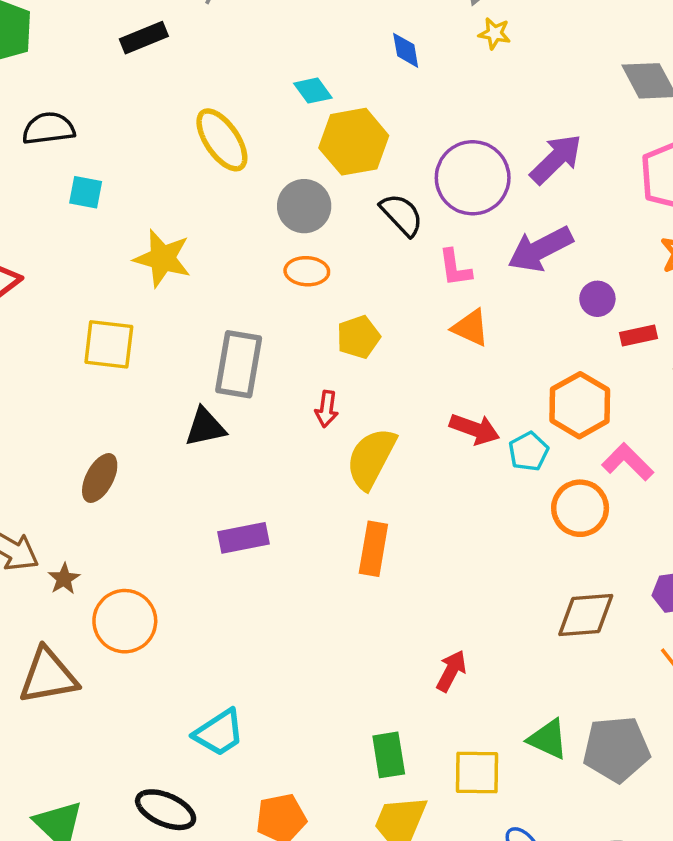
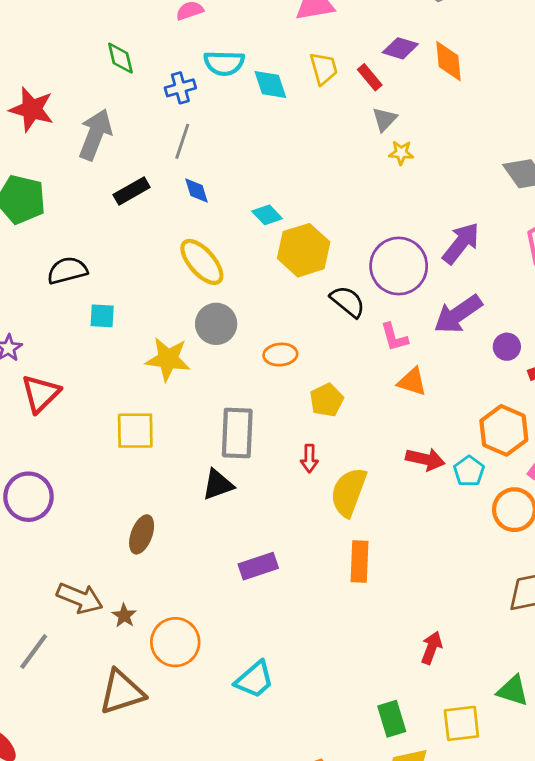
blue diamond: (406, 50) -> (196, 191), moved
gray circle: (304, 206) -> (216, 324), moved
cyan trapezoid: (219, 733) -> (254, 680), moved

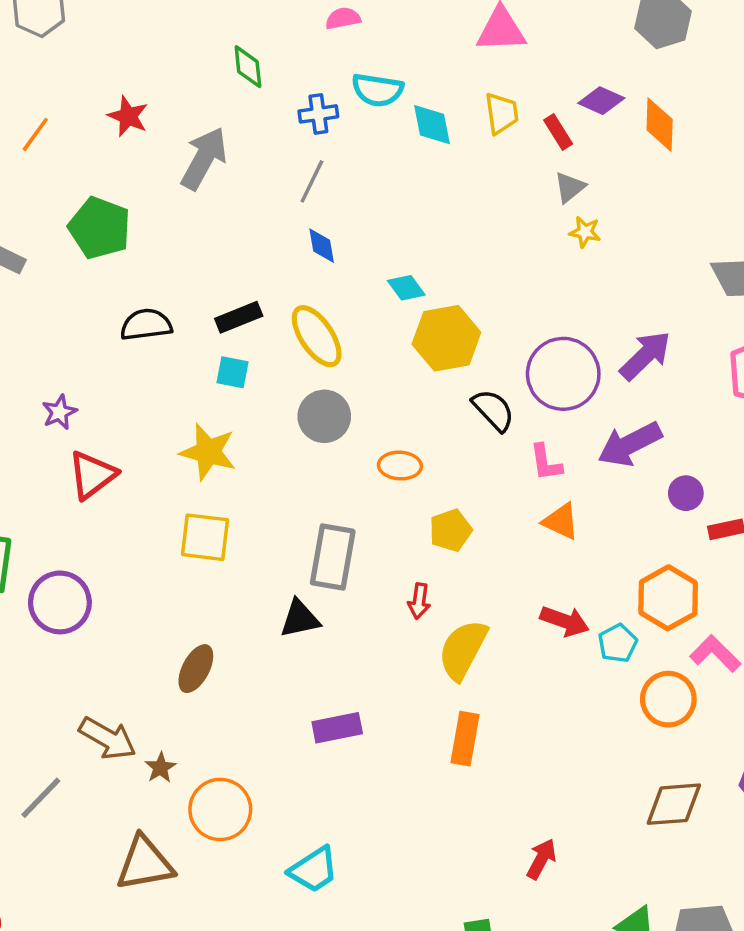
red star: (32, 109) -> (128, 116), size x0.7
black rectangle: (132, 191) -> (239, 317), moved
cyan square: (102, 316) -> (232, 372), moved
yellow star: (168, 359) -> (208, 452), moved

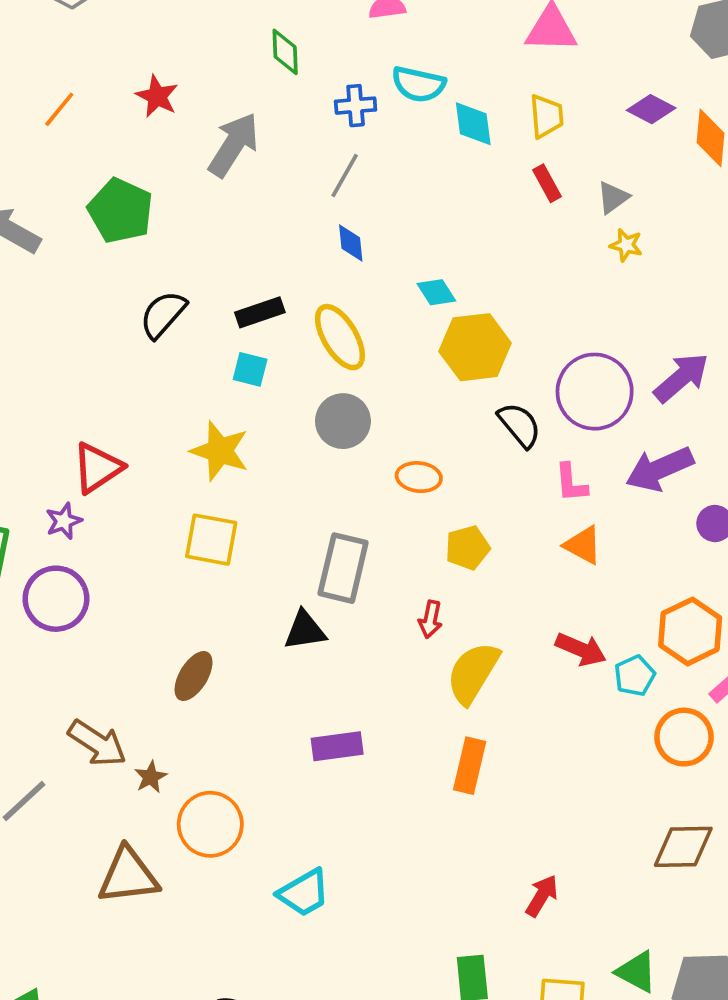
red rectangle: (558, 132) -> (547, 183), moved
black semicircle: (146, 325) -> (163, 314), turned -45
purple star: (59, 412) -> (64, 521), moved

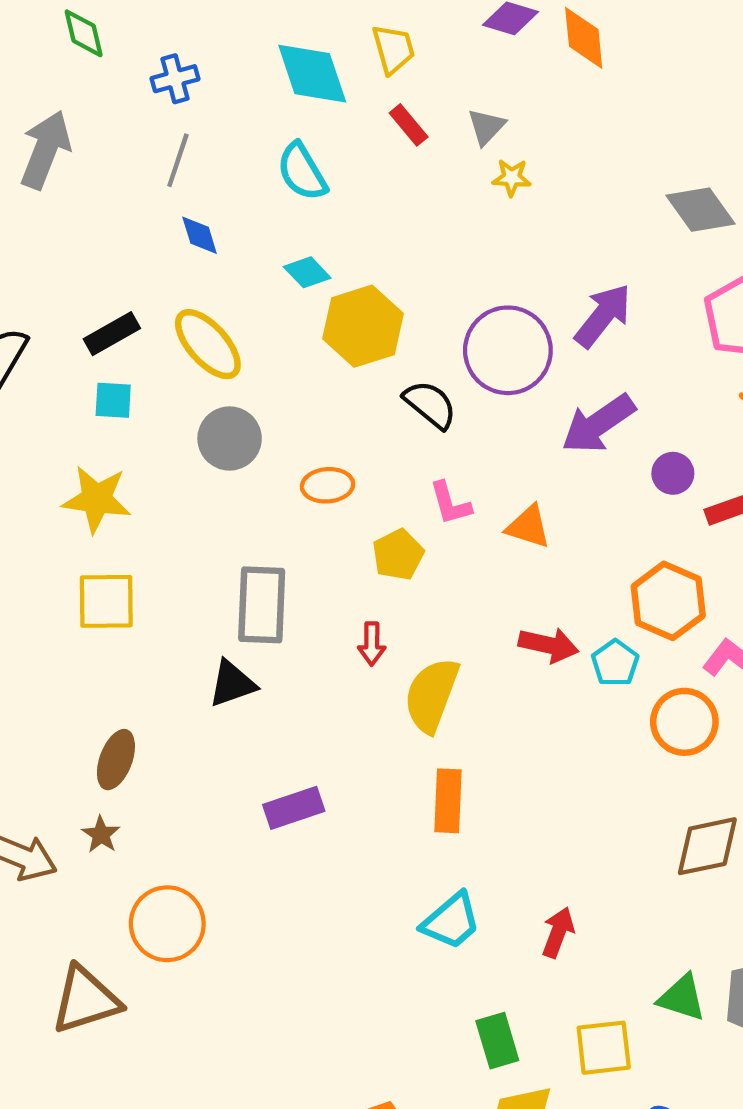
cyan semicircle: (419, 84) -> (302, 172), moved, turned 58
cyan diamond: (473, 124) -> (312, 74), size x1.4
pink L-shape: (571, 483) -> (450, 503), moved
brown star: (151, 777) -> (101, 835), moved
cyan trapezoid: (304, 893) -> (451, 921), moved

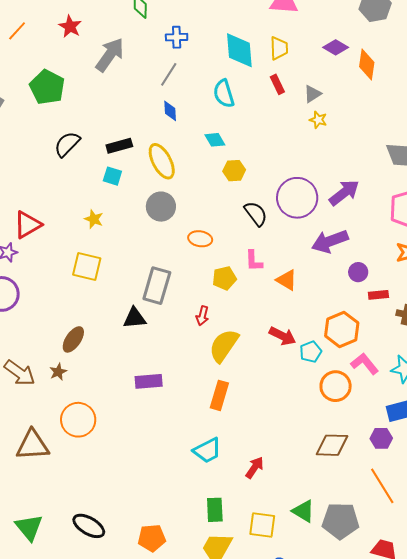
yellow hexagon: (363, 326) -> (234, 171), size x0.6
yellow star: (97, 499) -> (94, 219), size x0.6

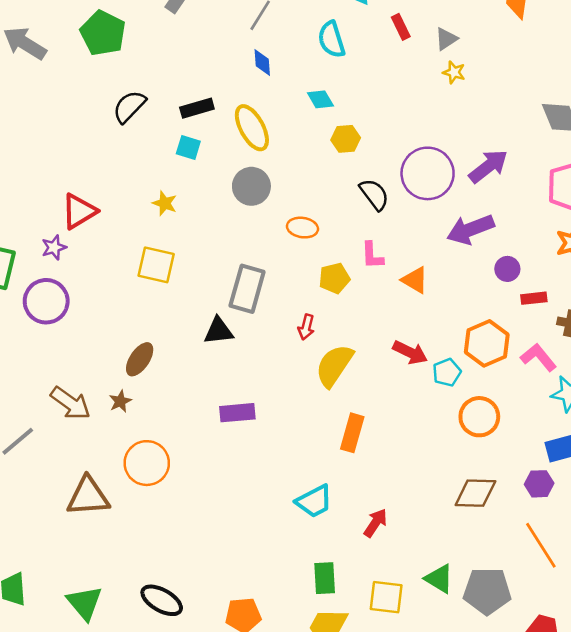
pink L-shape: (365, 364) -> (539, 357), moved
orange rectangle: (219, 395) -> (352, 433), moved

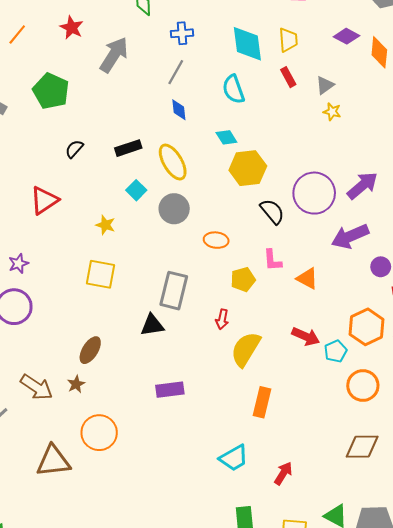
black semicircle: (129, 107) -> (74, 149), size x0.7
yellow hexagon: (346, 139) -> (248, 168), size x1.6
cyan square: (188, 147) -> (136, 190), moved, turned 30
red triangle: (79, 211) -> (44, 200), moved

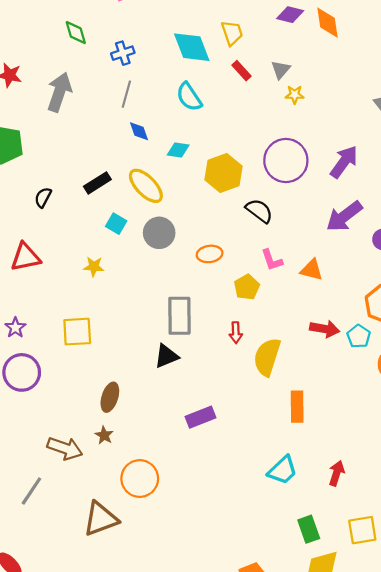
cyan diamond: (226, 137) -> (178, 150), moved, turned -35
purple circle: (314, 193) -> (286, 161), moved
red triangle: (44, 200) -> (26, 257), turned 36
yellow square: (100, 274) -> (77, 332), moved

